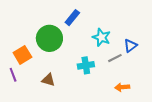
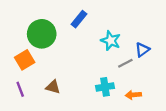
green circle: (49, 38) -> (42, 34), moved
cyan cross: (86, 65) -> (105, 87), moved
purple line: (13, 75) -> (20, 89), moved

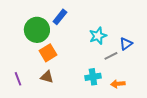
blue rectangle: (79, 19) -> (60, 17), moved
cyan star: (111, 41) -> (98, 36), turned 30
orange square: (25, 60) -> (48, 53), moved

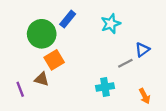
cyan star: (98, 36) -> (111, 24), moved
brown triangle: (47, 77) -> (42, 79), moved
orange arrow: (118, 84) -> (145, 96), moved, turned -112

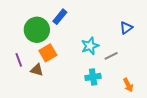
cyan star: (111, 24) -> (90, 46), moved
blue triangle: (142, 50) -> (126, 28), moved
purple line: (20, 89) -> (19, 60), moved

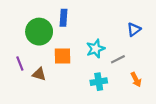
blue rectangle: (60, 17) -> (64, 18), turned -35
orange square: (48, 53) -> (63, 56), moved, turned 30
orange arrow: (128, 85) -> (136, 80), moved

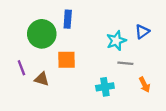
cyan star: (96, 49) -> (116, 41), moved
gray line: (118, 59) -> (125, 63), turned 32

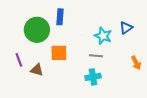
cyan star: (116, 41) -> (103, 36), turned -30
gray line: (125, 63) -> (96, 56), moved
orange arrow: (144, 85) -> (136, 63), moved

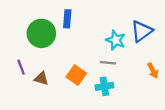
blue triangle: (126, 28) -> (142, 31), size x1.5
orange square: (59, 53) -> (76, 75), moved, turned 36

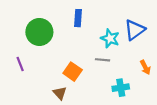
blue rectangle: (67, 19) -> (78, 18), moved
brown triangle: (41, 78) -> (60, 93), moved, turned 32
cyan cross: (104, 86) -> (121, 88), moved

